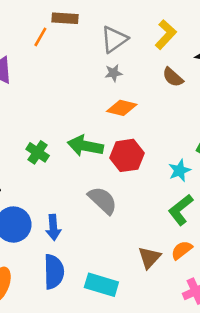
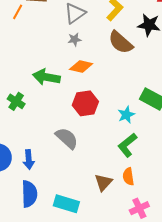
brown semicircle: (173, 77) -> (121, 42), size x1.5
green arrow: (85, 146) -> (46, 77), moved
orange semicircle: (182, 250) -> (128, 177), turned -60

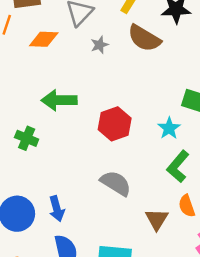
gray star: (75, 39) -> (100, 45), moved
orange diamond: (81, 67) -> (44, 39), moved
gray semicircle: (67, 138) -> (116, 183), moved

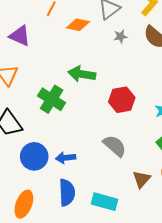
green cross: (27, 138) -> (52, 99), size x1.5
blue arrow: (57, 209) -> (66, 158), turned 90

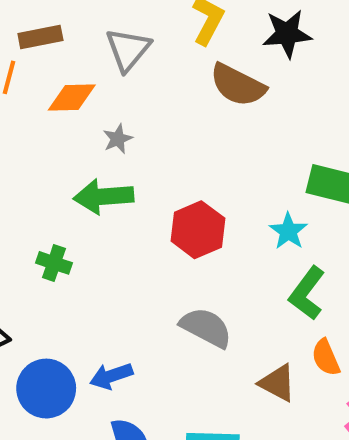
gray star: (120, 37) -> (118, 139), moved
green cross: (52, 99) -> (54, 263), size x0.6
brown triangle: (142, 179) -> (277, 383), turned -30

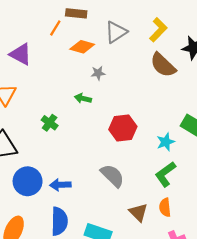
green arrow: (104, 197) -> (83, 98), size x0.6

